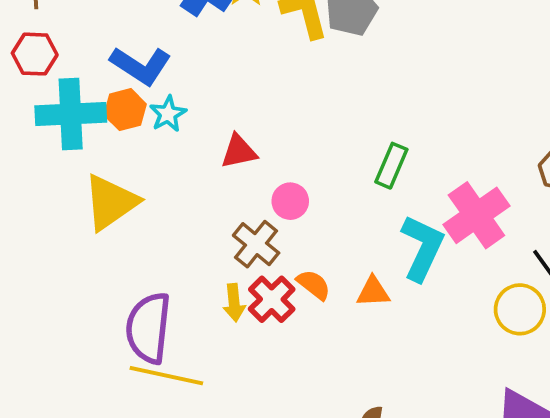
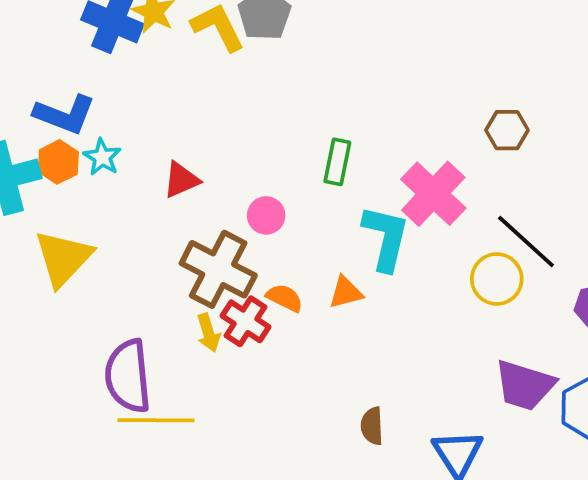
pink circle: (290, 201) -> (266, 215), moved
brown cross: (256, 244) -> (218, 269), size x1.5

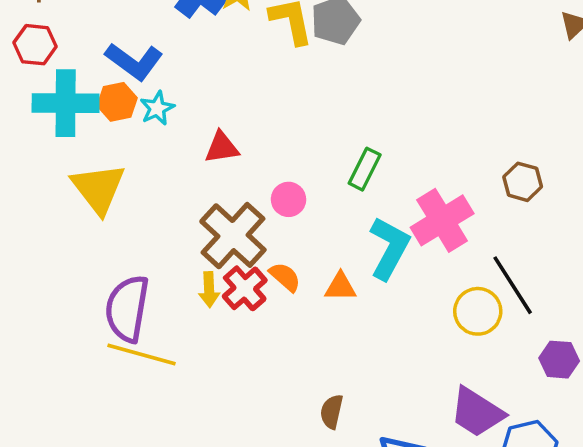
yellow triangle: (63, 258) -> (98, 188), turned -36

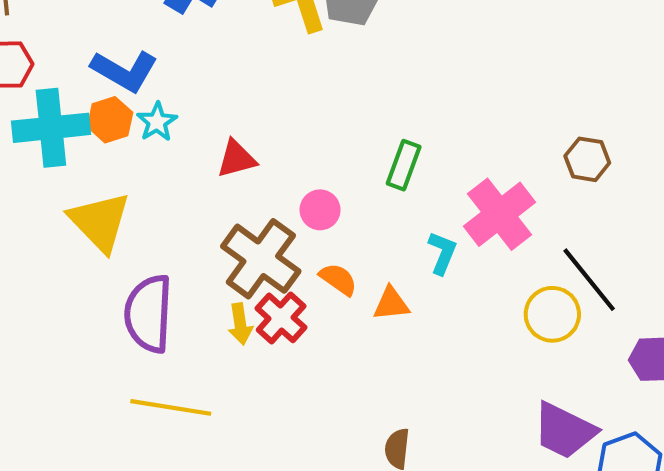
cyan L-shape: (389, 248) -> (442, 253), size x0.6
orange semicircle: (285, 277) -> (338, 279), moved
purple semicircle: (127, 309) -> (149, 314), moved

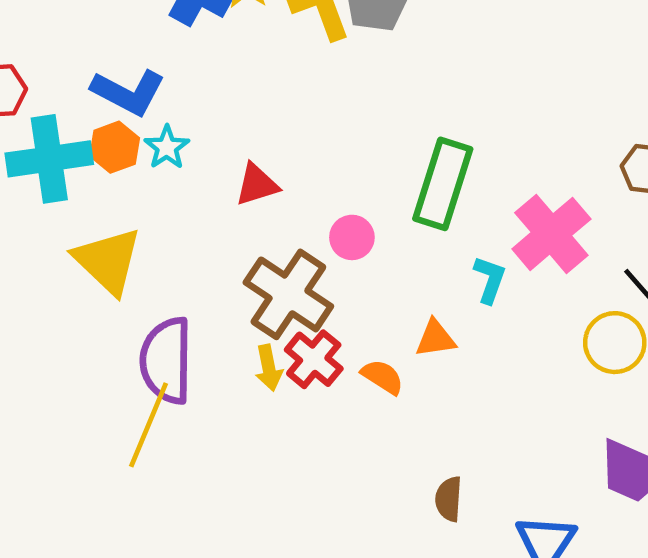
green rectangle: (404, 165) -> (443, 184), size x1.6
orange semicircle: (338, 279) -> (382, 377), moved
yellow line: (171, 407) -> (148, 425), moved, turned -74

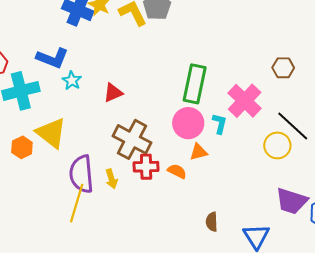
orange hexagon: (115, 147) -> (22, 147), moved
pink circle: (352, 237) -> (188, 123), moved, size x1.6
red cross: (314, 359) -> (146, 167), turned -35
yellow arrow: (269, 368) -> (111, 179), moved

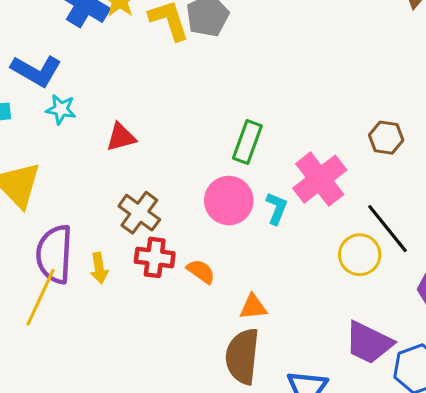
cyan star: (72, 80) -> (61, 109), turned -30
green rectangle: (195, 84) -> (247, 142), size x0.7
brown cross: (132, 139) -> (139, 213), size x0.7
orange triangle: (198, 152) -> (253, 307), moved
brown semicircle: (212, 222) -> (242, 356), size x1.8

